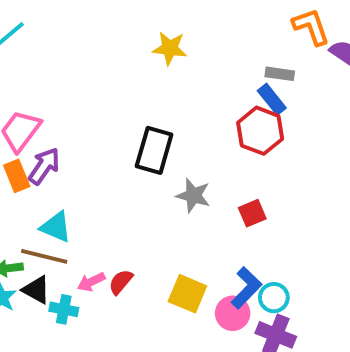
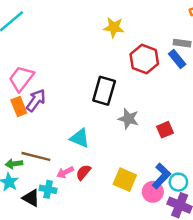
red hexagon: (260, 131) -> (144, 59), moved
cyan triangle: (56, 227) -> (80, 138), moved
black triangle: (36, 290) -> (31, 198), moved

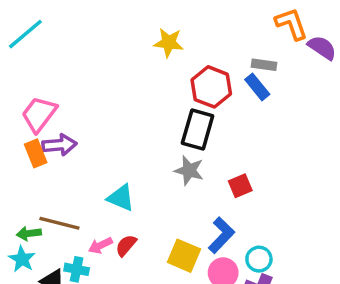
black rectangle: (104, 91) -> (198, 130), moved
purple arrow: (36, 100) -> (59, 145), turned 50
blue L-shape: (161, 176) -> (221, 235), moved

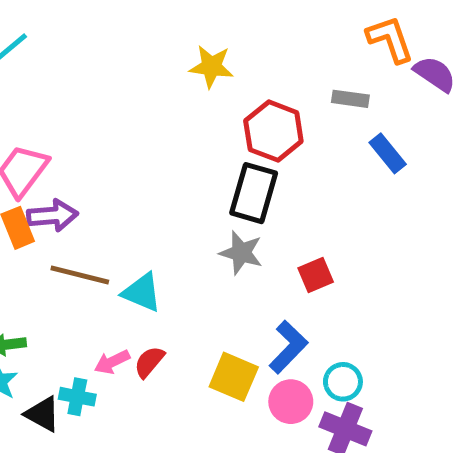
blue rectangle: (257, 87) -> (388, 153), moved
brown line: (59, 223) -> (80, 275), moved

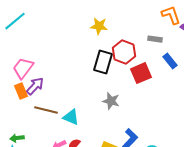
black rectangle: (254, 193) -> (103, 62), moved
purple arrow: (52, 215) -> (35, 86), turned -42
red square: (316, 275) -> (141, 73), moved, size x1.5

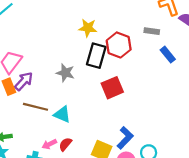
yellow star: (99, 26) -> (88, 28), moved
red square: (141, 73) -> (112, 88), moved
gray star: (111, 101) -> (65, 73), moved

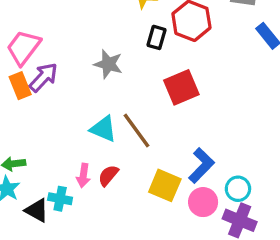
black rectangle: (96, 56) -> (156, 37), size x0.6
brown line: (35, 107) -> (137, 131), moved, turned 40
pink arrow: (49, 144) -> (83, 175), turned -56

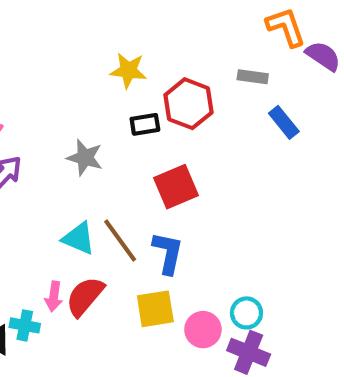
black rectangle: (156, 37) -> (145, 124), turned 65
blue L-shape: (201, 165) -> (168, 253), moved, turned -32
red semicircle: (108, 175) -> (85, 296), size x1.5
yellow square: (165, 185) -> (155, 309), turned -32

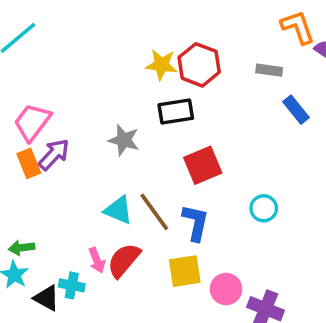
red hexagon: (188, 104) -> (199, 65), moved
black rectangle: (145, 124) -> (176, 111), size x1.4
pink arrow: (54, 296) -> (97, 260), turned -30
cyan circle: (246, 313) -> (264, 208), moved

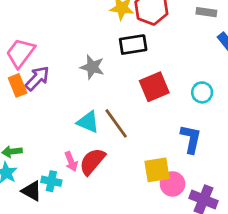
cyan circle: (264, 208) -> (202, 92), moved
blue L-shape: (196, 223) -> (191, 139), moved
yellow square: (185, 271) -> (157, 170), moved

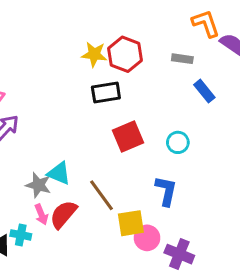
gray star: (92, 67) -> (38, 185), moved
brown line: (116, 123) -> (102, 195), moved

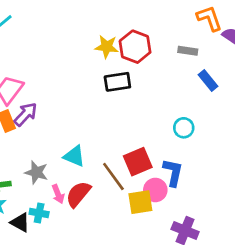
red square: (128, 137) -> (138, 162), moved
gray star: (38, 185) -> (36, 172), moved
pink circle: (147, 238) -> (155, 190), moved

